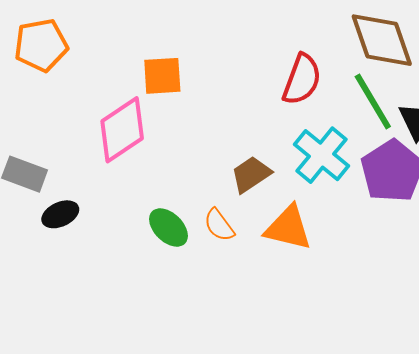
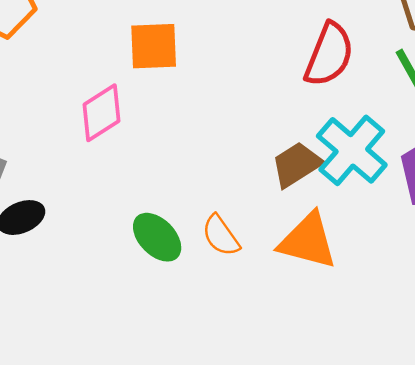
pink diamond: (122, 130) -> (101, 113), size x0.7
brown trapezoid: (251, 174) -> (297, 165), moved

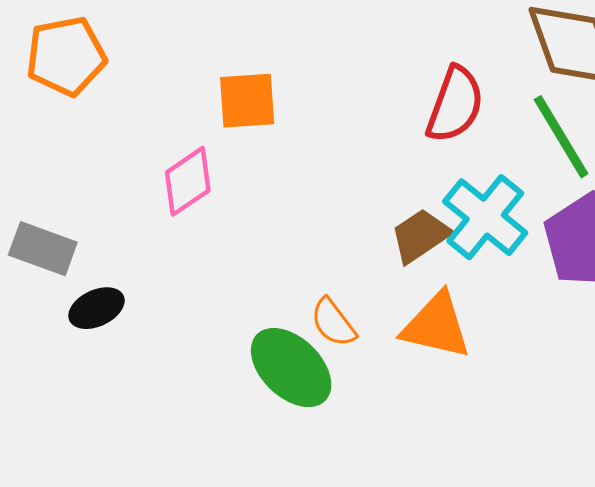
green ellipse: (157, 237) -> (291, 368), moved, size x1.4

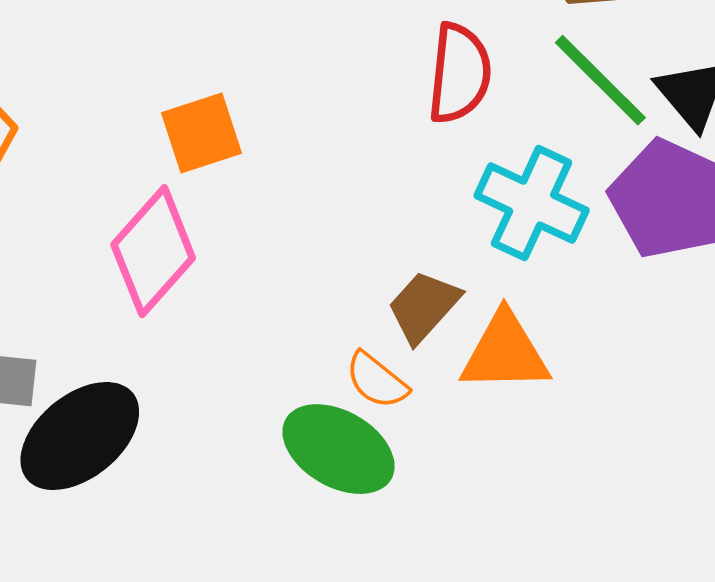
pink diamond: (188, 181) -> (153, 251), size x1.4
brown trapezoid: (420, 236) -> (424, 307), moved
black ellipse: (96, 308) -> (80, 436), size x1.8

